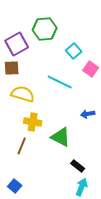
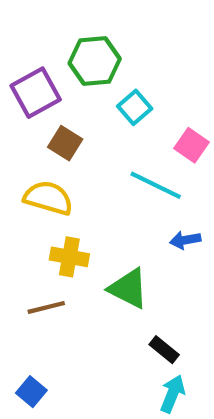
cyan square: (74, 51) -> (135, 107), moved
brown square: (12, 68) -> (65, 143), moved, turned 35
cyan line: (60, 82) -> (156, 185), moved
brown line: (22, 146) -> (46, 307), turned 54

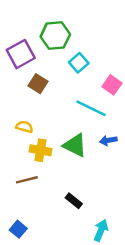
yellow semicircle: (48, 198) -> (24, 127), moved, size x0.6
green triangle: (128, 288) -> (75, 145), moved
black rectangle: (164, 350) -> (74, 201), moved

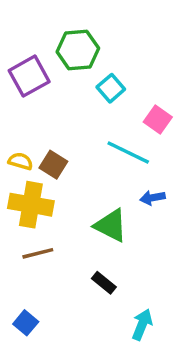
brown square: (38, 84) -> (53, 165), moved
yellow semicircle: (24, 127) -> (20, 161), moved
green triangle: (75, 145) -> (111, 226), moved
yellow cross: (40, 150) -> (31, 205), moved, size x1.4

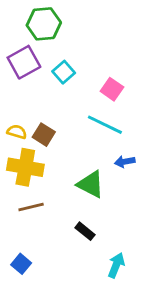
green hexagon: (78, 50) -> (44, 24), moved
cyan square: (111, 88) -> (64, 72), moved
pink square: (158, 119) -> (112, 89), moved

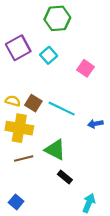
green hexagon: (44, 24) -> (57, 18), moved
cyan line: (105, 125) -> (62, 109), moved
green triangle: (91, 184) -> (55, 150), moved

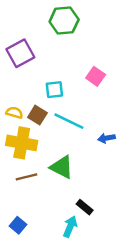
cyan square: (49, 55) -> (54, 90), moved, turned 35
black rectangle: (65, 177) -> (85, 207), moved
cyan arrow: (89, 203) -> (70, 227), moved

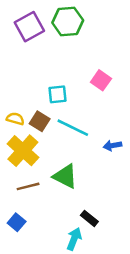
purple square: (20, 53) -> (29, 27), moved
yellow cross: (22, 143) -> (23, 151), turned 32
blue square: (18, 225) -> (17, 222), moved

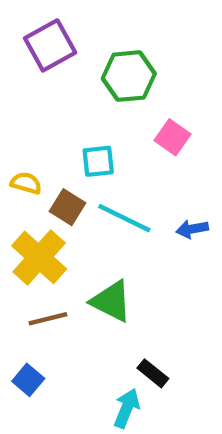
green hexagon: (68, 21) -> (129, 76), moved
yellow semicircle: (15, 119) -> (26, 183), moved
blue arrow: (112, 146) -> (192, 229), moved

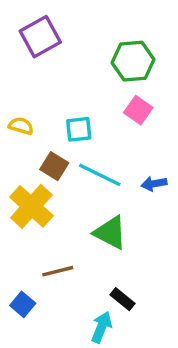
green hexagon: (129, 76) -> (133, 61), moved
yellow semicircle: (26, 183) -> (21, 126), moved
green triangle: (111, 301) -> (110, 233), moved
brown line: (48, 319) -> (58, 271), moved

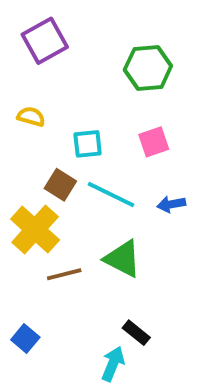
pink square: (138, 110) -> (154, 142), moved, turned 36
yellow semicircle: (21, 126) -> (31, 117), moved
brown line: (58, 271) -> (64, 274), moved

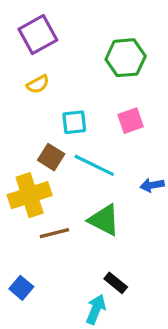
yellow semicircle: (31, 117) -> (38, 84), moved, turned 135
blue arrow: (171, 204) -> (152, 185), moved
yellow cross: (35, 230) -> (30, 195), turned 30

